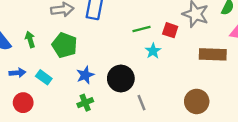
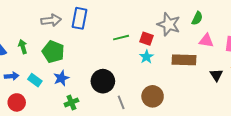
cyan star: (153, 51) -> (146, 57), moved
blue star: (85, 75) -> (61, 78), moved
brown circle: (197, 101) -> (153, 96), moved

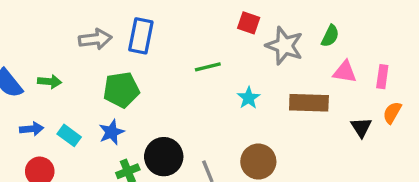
red square: (146, 39) -> (249, 23), moved
green arrow: (23, 47) -> (50, 82), turned 112
green pentagon: (53, 52) -> (121, 90), moved, turned -30
black circle: (103, 81) -> (164, 157), moved

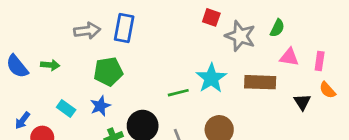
green line: (208, 67) -> (178, 93), moved
cyan star: (249, 98) -> (211, 78), size x1.6
orange semicircle: (392, 113) -> (327, 90), turned -72
blue arrow: (32, 129) -> (22, 120), moved, turned 132

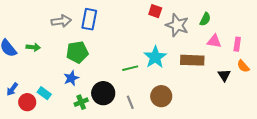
cyan rectangle: (66, 109) -> (44, 93), moved

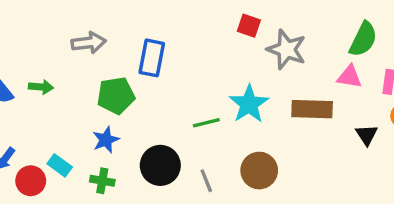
blue rectangle: (89, 19) -> (152, 58), moved
green semicircle: (205, 19) -> (363, 39), moved, size x1.5
green cross: (81, 102) -> (102, 181), moved, turned 32

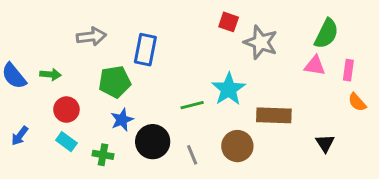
brown rectangle: (312, 109) -> (274, 115), moved
black triangle: (367, 135) -> (325, 143), moved
blue star: (106, 140) -> (122, 120), moved
red circle: (31, 181) -> (66, 110), moved

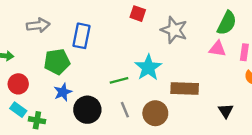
red square: (229, 22) -> (138, 14), moved
green cross: (103, 155) -> (37, 120), moved
gray line: (192, 155) -> (125, 110), moved

